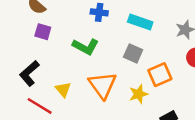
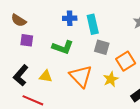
cyan rectangle: (140, 22) -> (93, 24), moved, turned 66
yellow triangle: (63, 89) -> (46, 76), moved, turned -32

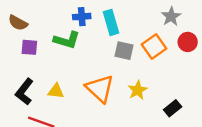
green L-shape: (63, 47) -> (67, 40), moved
orange square: (126, 61) -> (154, 46), moved

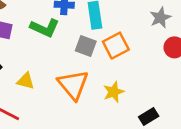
orange square: (154, 46) -> (116, 46), moved
gray square: (124, 51) -> (86, 46), moved

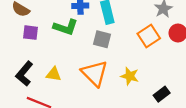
orange square: (116, 46) -> (149, 36), moved
yellow star: (114, 92) -> (130, 76), turned -30

